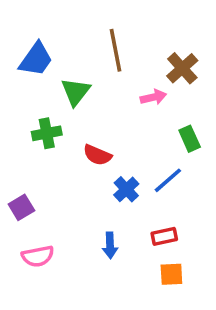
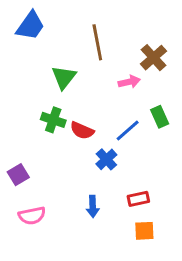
blue trapezoid: (36, 59) -> (30, 26), moved
green cross: (47, 133) -> (53, 120), moved, turned 30
blue line: (168, 180) -> (128, 130), moved

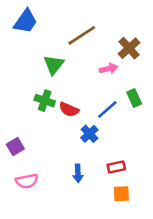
brown line: (97, 42) -> (82, 35), turned 68

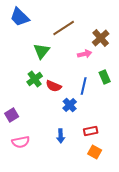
blue trapezoid: (26, 21) -> (20, 17), turned 100
green cross: (45, 101) -> (35, 79), turned 35
blue line: (107, 110) -> (84, 86), turned -36
orange square: (121, 194) -> (95, 152), turned 32

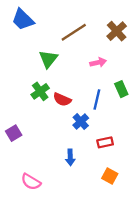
brown cross: (101, 38) -> (117, 31), moved
red rectangle: (91, 131) -> (105, 142), moved
pink semicircle: (21, 142) -> (31, 182), moved, turned 42

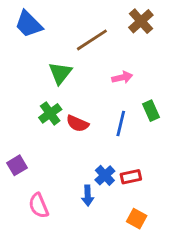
brown cross: (117, 31) -> (141, 21), moved
blue cross: (81, 122) -> (105, 175), moved
pink semicircle: (31, 182) -> (39, 206), moved, turned 36

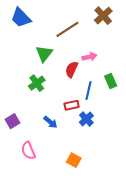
red semicircle: (78, 124) -> (72, 69), moved, turned 91
blue cross: (105, 175) -> (86, 119), moved
red rectangle: (131, 177) -> (72, 105), moved
blue arrow: (88, 196) -> (50, 122), moved, turned -48
orange square: (137, 219) -> (74, 160), moved

